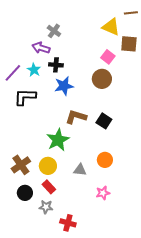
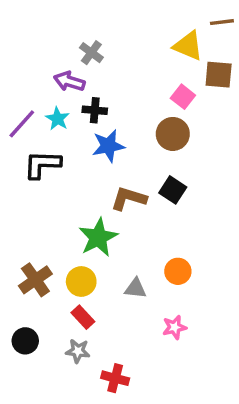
black square: (104, 121) -> (173, 190), moved
black circle: (25, 193) -> (25, 341), moved

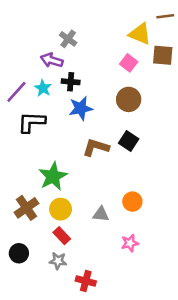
pink square: (183, 97) -> (129, 63), moved
green star: (98, 237) -> (53, 176), moved

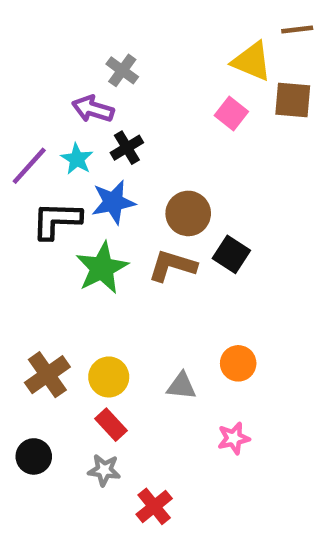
black cross: (71, 82) -> (127, 148), turned -36
brown circle: (129, 99) -> (188, 213), moved
blue star: (81, 108) -> (113, 202), moved
green star: (53, 176) -> (102, 268), moved
red cross: (86, 281) -> (154, 506), turned 36

